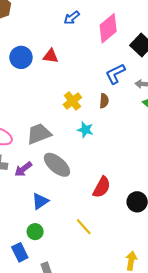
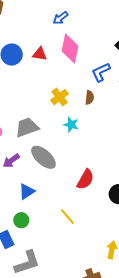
pink diamond: (108, 28) -> (70, 48), moved, turned -40

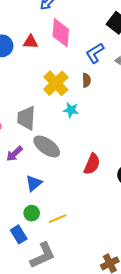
yellow cross: (60, 97) -> (56, 83), size x1.4
gray trapezoid: (27, 127) -> (26, 118), turned -60
yellow line: (67, 217) -> (58, 219), moved, turned -66

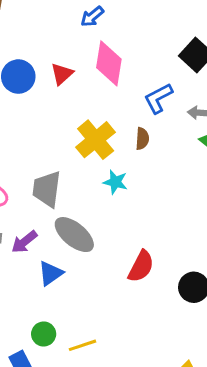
red triangle: (31, 42) -> (62, 74), turned -49
blue triangle: (34, 183) -> (50, 273), moved

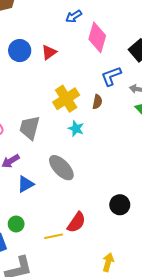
pink diamond: (109, 63) -> (97, 37), moved
gray ellipse: (74, 235) -> (61, 168), moved
red semicircle: (141, 266) -> (76, 222), moved
yellow line: (82, 345) -> (54, 236), moved

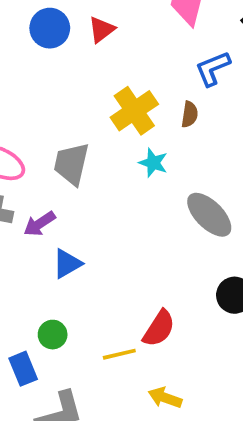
gray ellipse: (61, 168) -> (209, 215), moved
yellow arrow: (108, 262) -> (165, 398), moved, turned -84

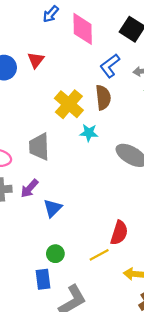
brown semicircle: (190, 114) -> (103, 97), size x1.5
blue rectangle: (23, 369) -> (43, 279), turned 30

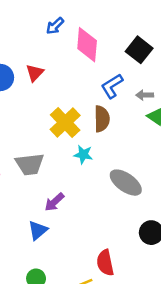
gray trapezoid: (39, 147) -> (30, 164), turned -100
purple arrow: (29, 188) -> (54, 202), moved
red semicircle: (119, 233) -> (105, 263), turned 145

